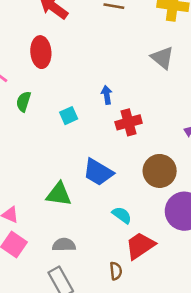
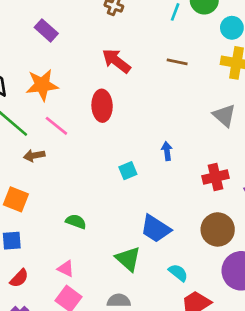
green semicircle: (24, 102) -> (76, 222), moved, turned 90
red cross: (129, 122) -> (215, 177), moved
green triangle: (59, 194) -> (128, 259), moved, turned 32

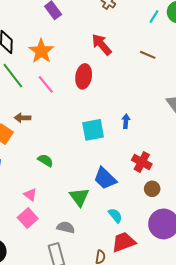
orange star: (42, 85) -> (41, 51), turned 30
brown arrow: (34, 156) -> (23, 118), moved
cyan square: (128, 171) -> (93, 130), size x1.6
red cross: (215, 177) -> (142, 162), moved, turned 30
brown circle: (218, 229) -> (152, 189), size x0.6

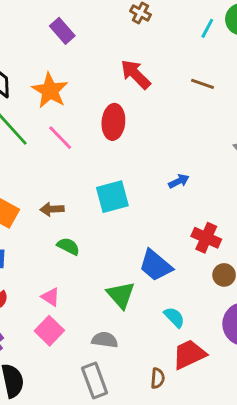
brown arrow: (23, 118) -> (52, 209), moved
blue arrow: (126, 121) -> (179, 181), turned 64
cyan square: (93, 130) -> (112, 197), moved

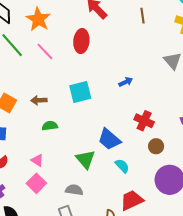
brown line: (203, 84) -> (142, 16), turned 63
green semicircle: (68, 246) -> (50, 126), turned -35
cyan semicircle: (174, 317) -> (122, 166), moved

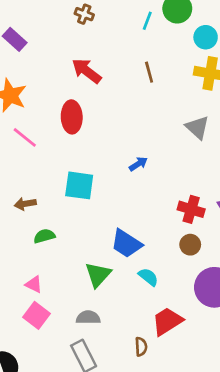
cyan square: (80, 92) -> (79, 185), turned 30
red cross: (144, 121) -> (191, 209), moved
green triangle: (85, 159) -> (98, 275), turned 30

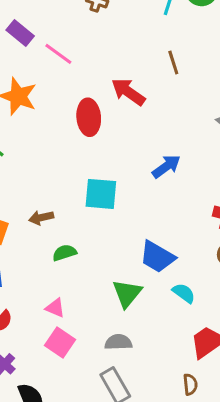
red arrow: (87, 71) -> (128, 92), moved
pink line: (25, 137) -> (58, 54), moved
blue arrow: (138, 164) -> (166, 166), size x1.4
brown semicircle: (141, 347) -> (190, 384), moved

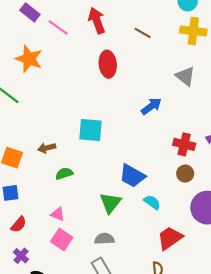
brown line: (173, 62) -> (143, 33), turned -42
red arrow: (128, 92) -> (97, 21), moved, turned 35
red ellipse: (89, 117) -> (108, 64), moved
blue arrow: (166, 166) -> (151, 106), moved

